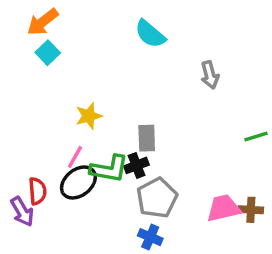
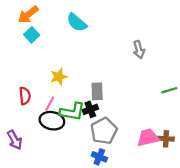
cyan semicircle: (150, 34) -> (77, 22), moved
black ellipse: (78, 182) -> (52, 121), turned 50
red semicircle: (37, 191) -> (25, 96), moved

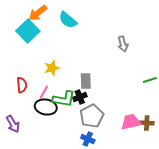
orange arrow: (28, 15) -> (38, 13), moved
cyan square: (32, 35) -> (28, 31), size x1.6

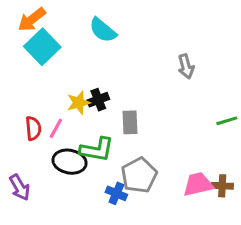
orange arrow: (38, 13) -> (32, 20), moved
pink line: (44, 92) -> (56, 128), moved
black cross: (80, 97) -> (98, 100), moved
blue cross: (88, 139) -> (116, 193), moved

